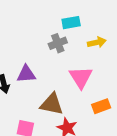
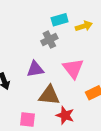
yellow arrow: (97, 42) -> (84, 26), moved
purple triangle: (26, 74) -> (35, 69), moved

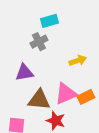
yellow arrow: (84, 26) -> (78, 60), moved
pink triangle: (73, 68) -> (66, 94), moved, turned 45

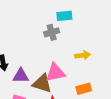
purple triangle: (24, 73) -> (21, 76), moved
pink triangle: (66, 94) -> (55, 73), moved

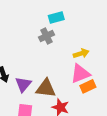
pink triangle: (55, 73) -> (80, 74), moved
purple triangle: (21, 76) -> (23, 84), turned -42

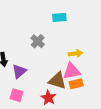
gray cross: (46, 36) -> (38, 41), moved, turned -32
brown triangle: (46, 88) -> (57, 81), moved

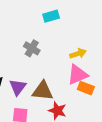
brown triangle: (57, 81) -> (43, 91), moved
orange rectangle: (76, 84) -> (86, 88), turned 48

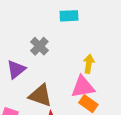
yellow arrow: (78, 54) -> (89, 64), turned -77
purple triangle: (18, 87) -> (16, 69), moved

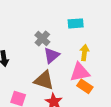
cyan rectangle: (69, 16) -> (76, 23), moved
purple triangle: (16, 69) -> (51, 55), moved

